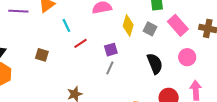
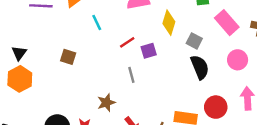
gray square: (150, 29) -> (194, 41), moved
red line: (81, 43) -> (127, 42), moved
gray line: (110, 68) -> (131, 75), moved, turned -40

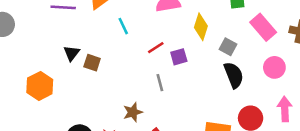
black triangle: (19, 53) -> (72, 53), moved

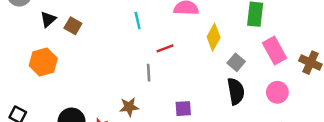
black triangle: (72, 53) -> (48, 19), moved
purple square: (179, 57) -> (183, 109), moved
brown square: (92, 63) -> (73, 26), moved
gray line: (160, 83) -> (149, 73), moved

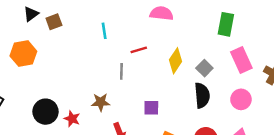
cyan line: (138, 20) -> (104, 31), moved
brown square: (73, 26) -> (54, 22), turned 35
yellow diamond: (214, 37) -> (176, 61), moved

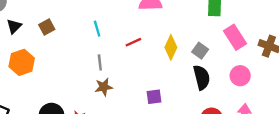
black triangle: (31, 14) -> (14, 26), moved
gray line: (121, 71) -> (100, 62), moved
brown star: (101, 102) -> (104, 87), moved

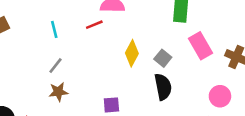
red line: (133, 42) -> (94, 25), moved
gray line: (100, 62) -> (56, 66), turned 42
pink circle: (240, 76) -> (220, 96), moved

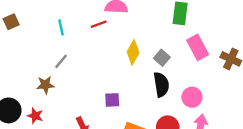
brown star: (58, 92) -> (45, 85), moved
pink circle: (220, 96) -> (192, 97), moved

